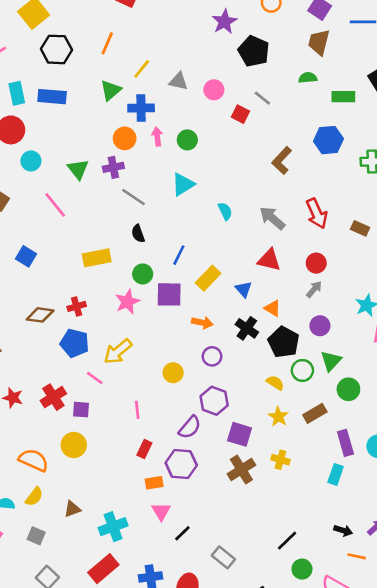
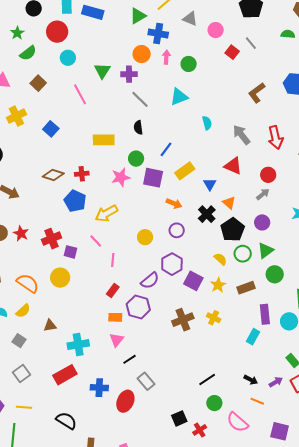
pink line: (95, 378) -> (96, 241), moved
purple square: (240, 434) -> (193, 281), moved
gray rectangle: (223, 557) -> (146, 381), moved

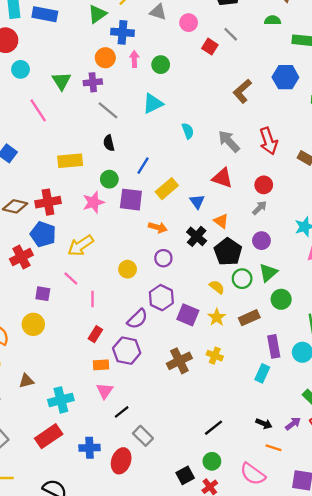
red cross: (82, 174) -> (48, 202), size x1.5
red cross: (52, 239) -> (21, 257), moved
green circle: (214, 403) -> (212, 461), moved

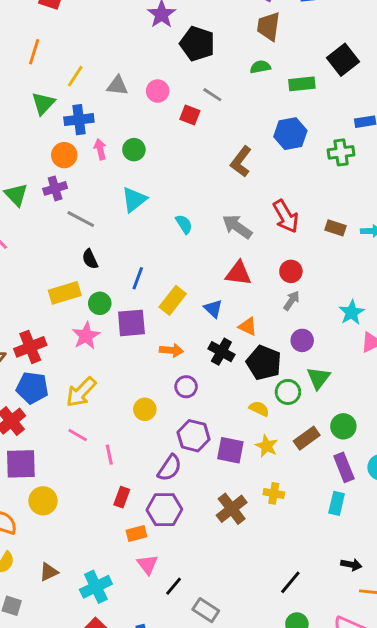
yellow rectangle: (70, 161) -> (65, 293), moved
purple square: (43, 294) -> (21, 464), moved, size x1.6
green circle: (281, 299) -> (343, 426), moved

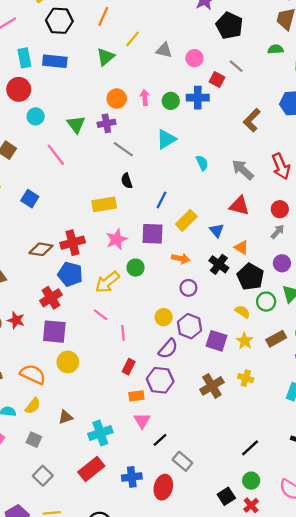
blue cross: (79, 120) -> (198, 98), moved
green circle: (100, 303) -> (136, 268), moved
yellow circle: (145, 409) -> (164, 317), moved

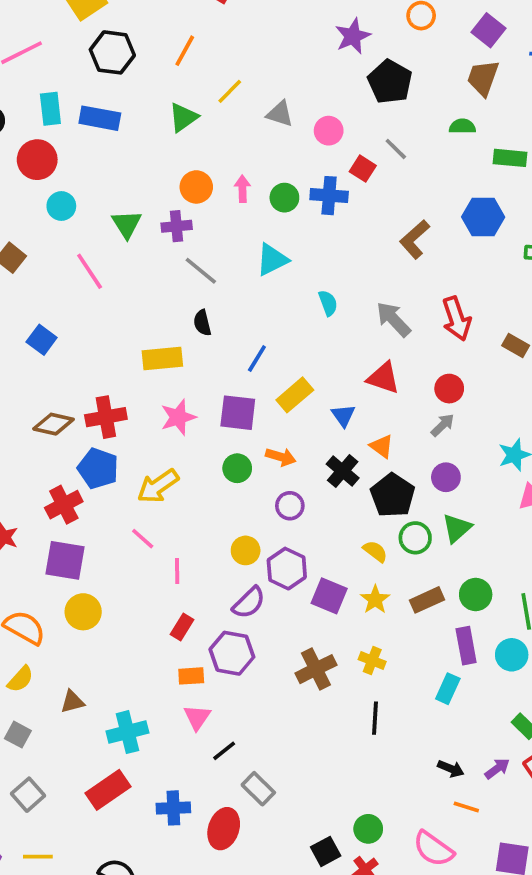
green circle: (136, 268) -> (237, 468), moved
black line: (250, 448) -> (375, 718), moved, turned -48

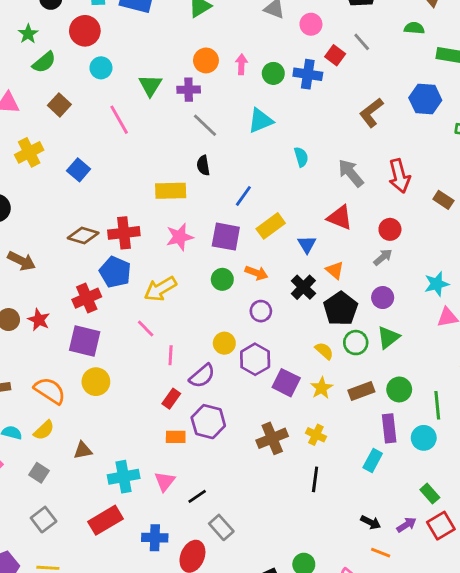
purple semicircle: (249, 603) -> (202, 376), moved
pink triangle: (197, 717) -> (165, 481), moved

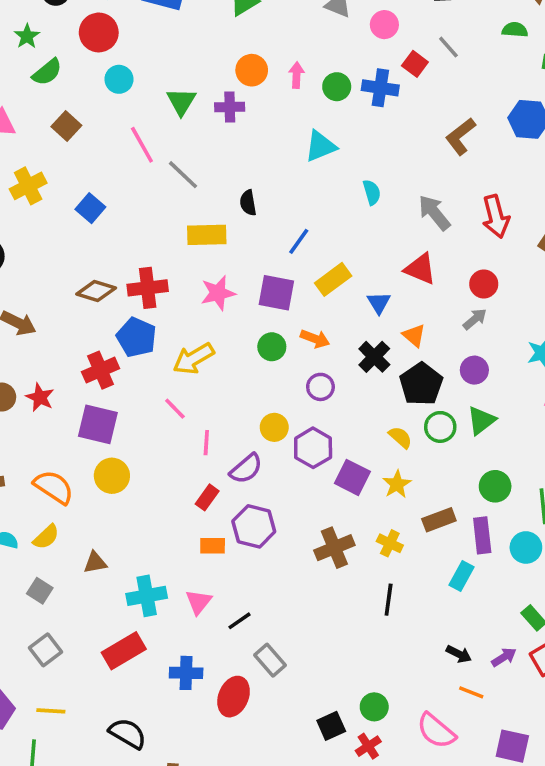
gray line: (205, 125) -> (183, 175), moved
brown rectangle: (361, 391) -> (439, 520), moved

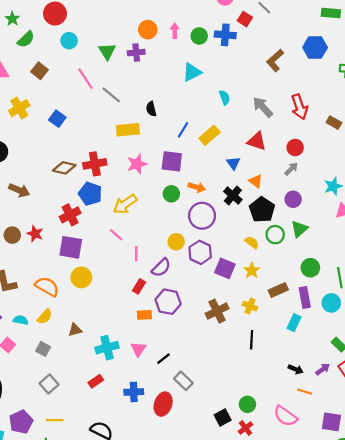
yellow rectangle: (333, 279) -> (210, 135), moved
purple circle: (320, 387) -> (202, 216), size x1.6
red rectangle: (124, 651) -> (96, 381), size x0.6

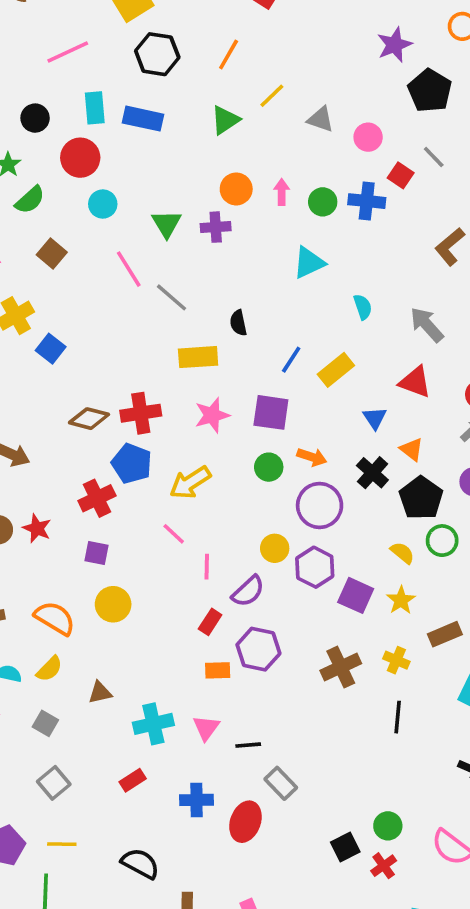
blue square: (57, 119) -> (51, 349), moved
purple square: (71, 247) -> (97, 553), size x0.6
black line: (163, 359) -> (248, 745), turned 32

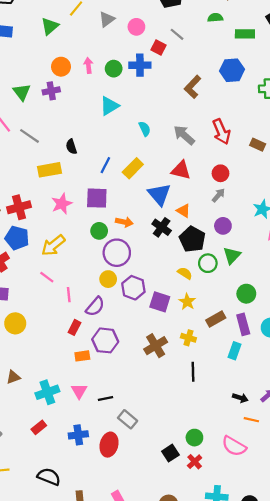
gray triangle: (321, 119) -> (107, 19), turned -49
blue triangle: (375, 418) -> (159, 194), size x1.6
purple circle: (320, 505) -> (117, 253), moved

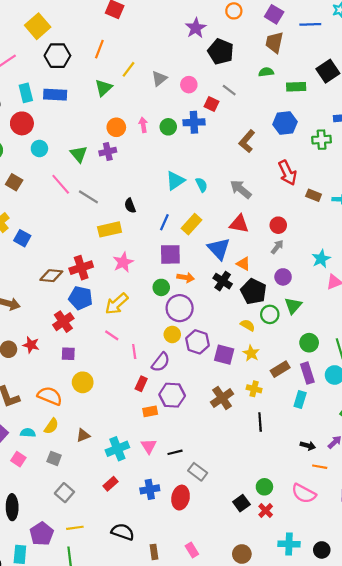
cyan triangle: (109, 106) -> (175, 181), moved
red arrow: (221, 132) -> (287, 173), moved
purple square: (97, 198) -> (170, 254), moved

